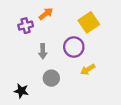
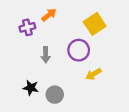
gray circle: (51, 78) -> (55, 95), moved
black star: (21, 91) -> (31, 88), moved

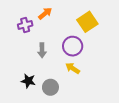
yellow arrow: (93, 74) -> (73, 68), moved, turned 64

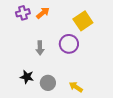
purple cross: (25, 25) -> (23, 13), moved
yellow arrow: (73, 68) -> (76, 87), moved

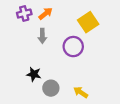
gray arrow: (40, 48) -> (42, 36), moved
black star: (27, 77) -> (34, 74), moved

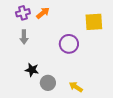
yellow square: (88, 22) -> (94, 22), moved, turned 30
gray arrow: (42, 36) -> (24, 37), moved

